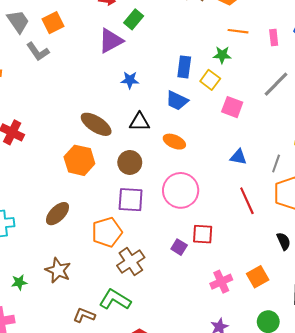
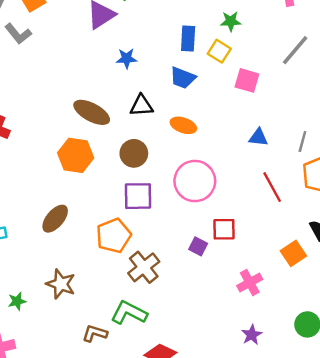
orange square: (258, 277) -> (293, 253), moved

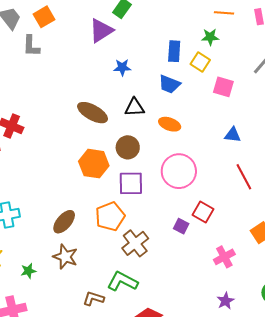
gray L-shape: (18, 34) -> (31, 46), turned 40
orange hexagon: (76, 155) -> (94, 164), moved
brown ellipse: (55, 219) -> (64, 222), moved
red square: (224, 229) -> (203, 212), turned 30

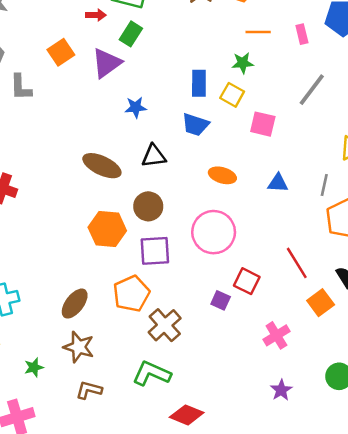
orange square: (44, 17) -> (61, 52), moved
orange ellipse: (170, 124) -> (222, 175), moved
red line: (244, 177) -> (297, 263), moved
brown L-shape: (94, 299) -> (89, 390), moved

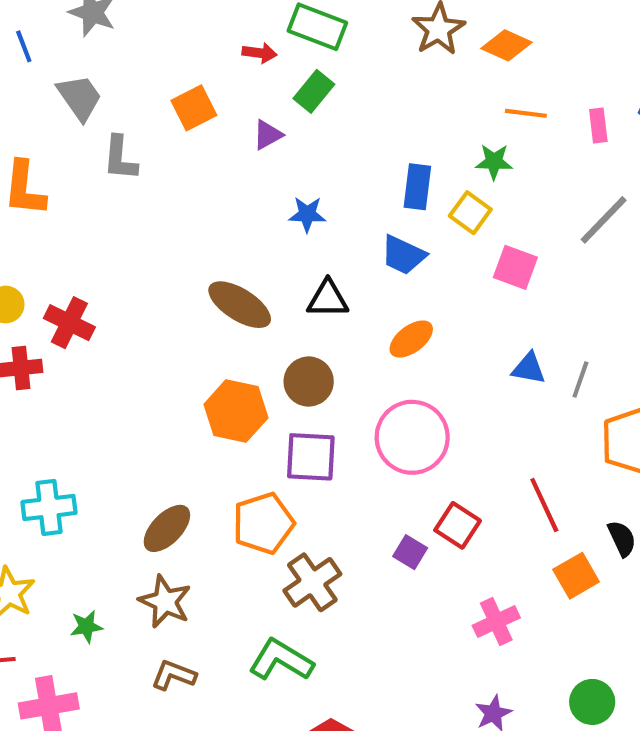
purple triangle: (107, 63) -> (268, 135), size x0.6
orange ellipse: (222, 175) -> (411, 339), moved, turned -60
gray line: (324, 185) -> (580, 380), moved

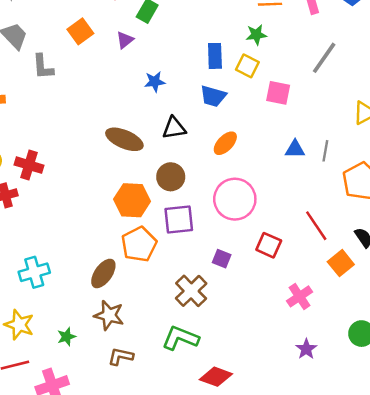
orange pentagon: (263, 523) -> (139, 244), moved
purple square: (410, 552) -> (222, 259), moved

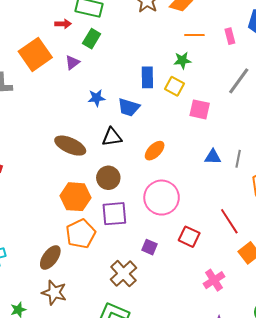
orange square: (80, 31) -> (35, 54), size x1.5
blue trapezoid: (213, 96) -> (129, 107), moved

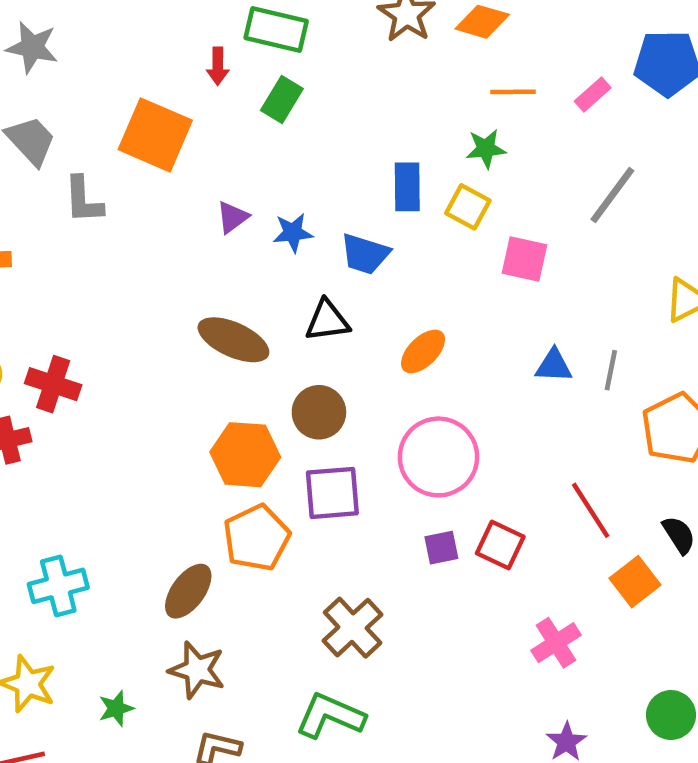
red arrow: (63, 24) -> (218, 66), turned 91
pink rectangle: (230, 36) -> (593, 94), turned 63
orange square: (35, 54) -> (155, 135), turned -32
purple triangle: (72, 62) -> (232, 217), moved
purple square: (150, 247) -> (441, 548), moved, turned -35

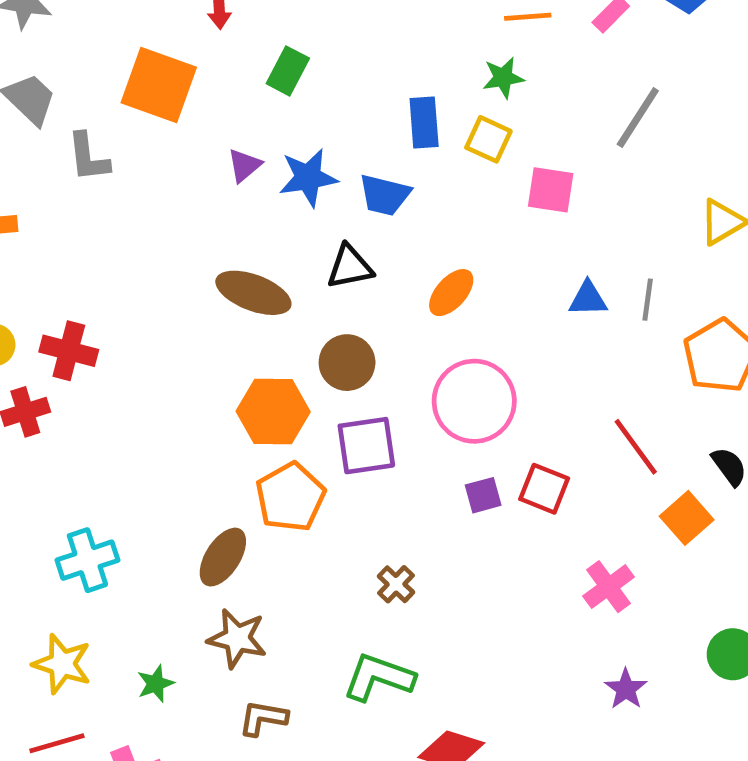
green rectangle: (282, 100) -> (288, 71), moved
blue star: (293, 233) -> (308, 178), size x1.4
brown cross: (353, 628) -> (396, 584), size x0.6

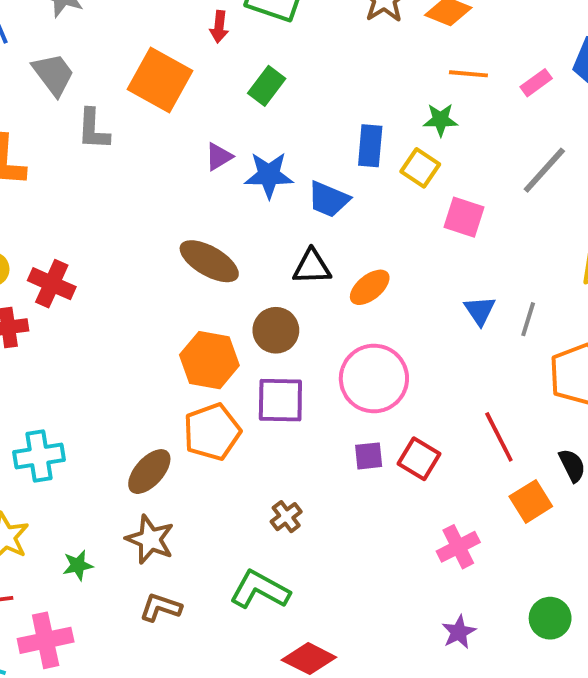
black triangle: (350, 267) -> (312, 267), moved
blue triangle: (588, 299) -> (480, 311), turned 48

